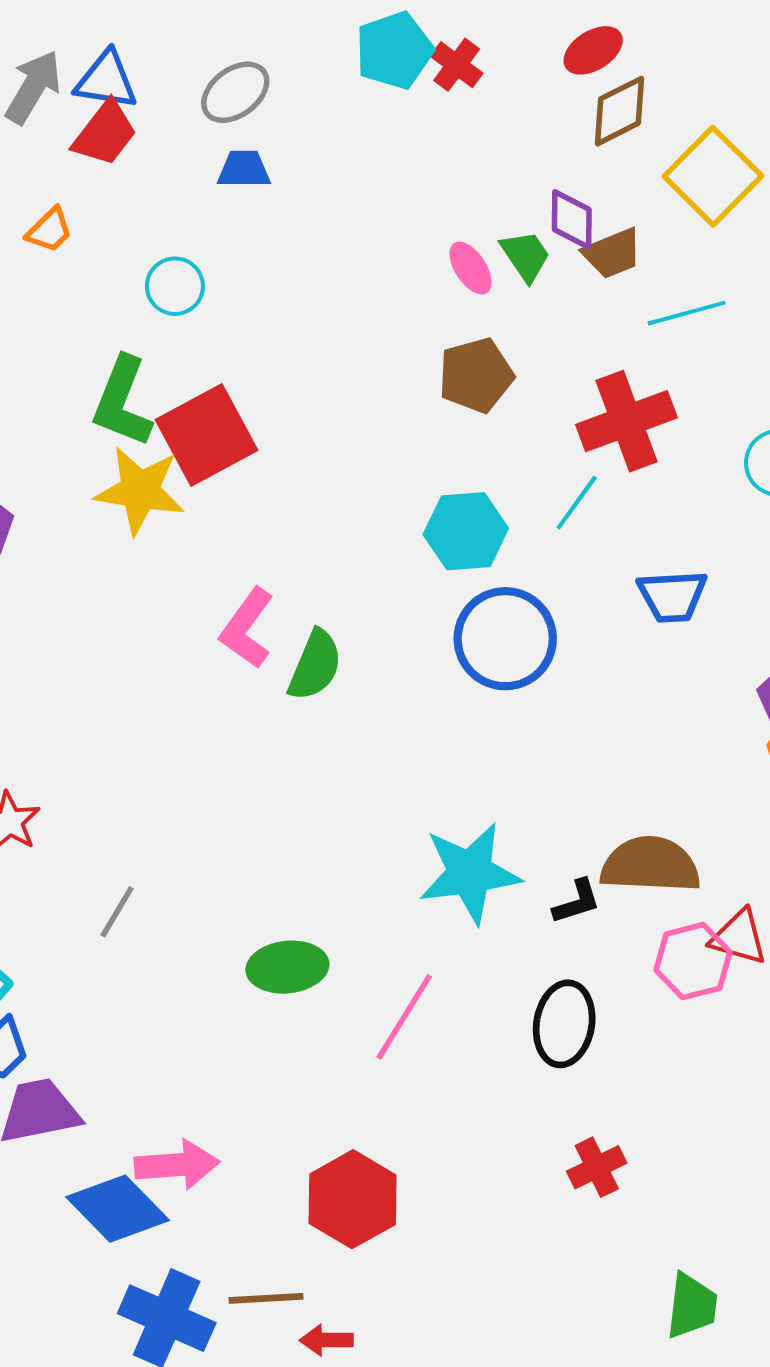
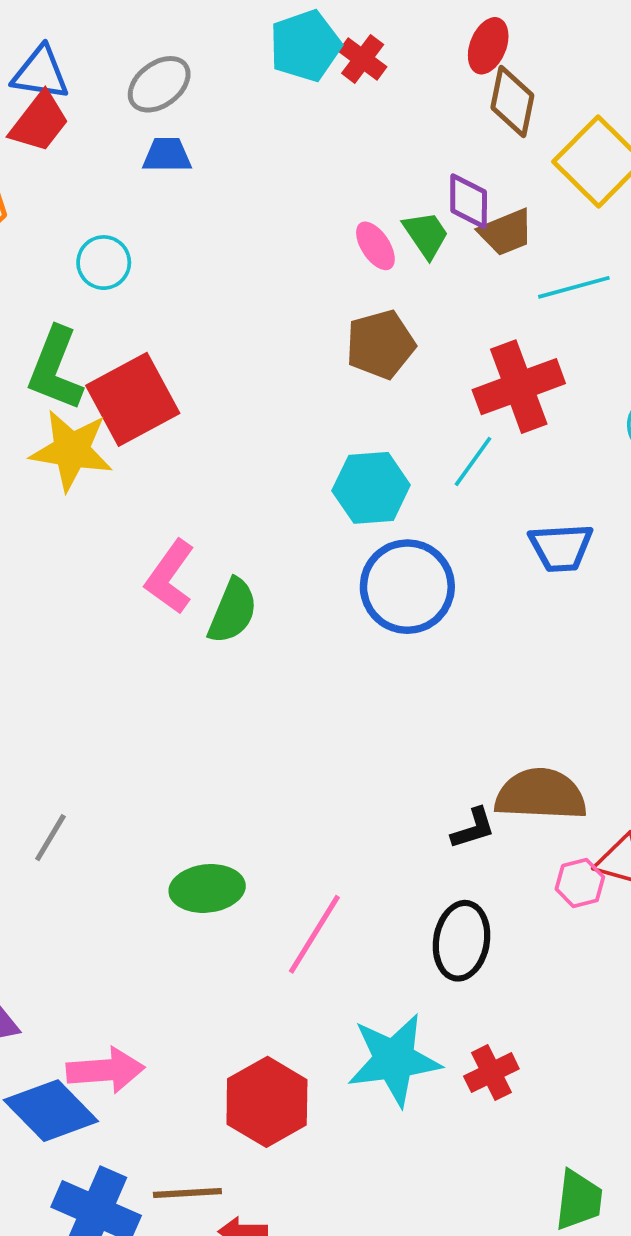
red ellipse: (593, 50) -> (488, 46), turned -36
brown diamond: (619, 111) -> (512, 102), turned -52
cyan star: (470, 873) -> (394, 1060), moved
pink hexagon: (693, 961) -> (580, 883), size x0.7

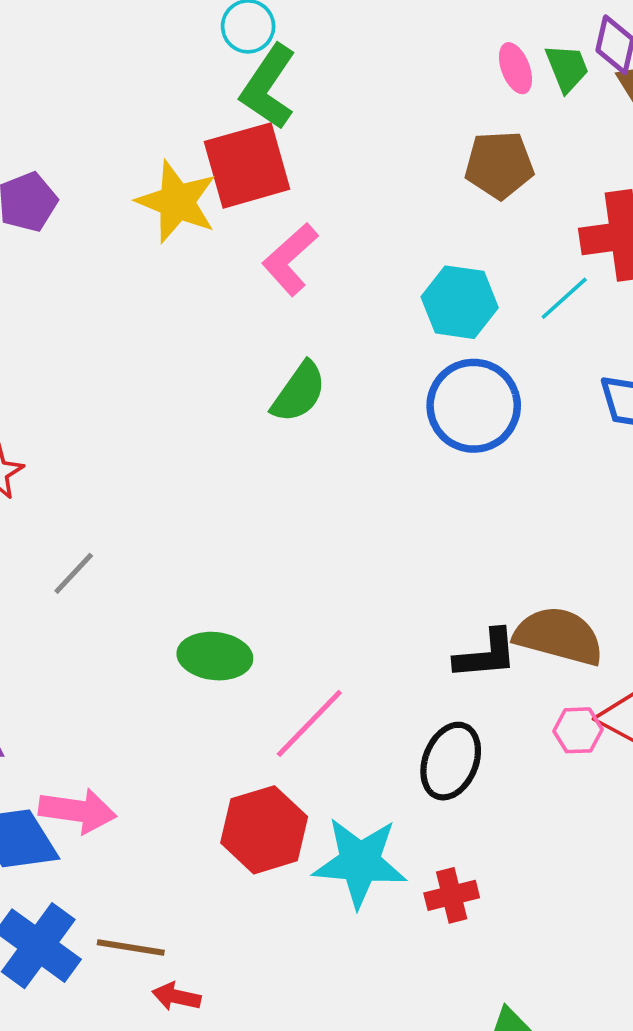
green L-shape: (55, 369) -> (268, 87), moved
pink L-shape: (170, 577) -> (290, 259), moved
black L-shape: (473, 828) -> (486, 655), size x1.4
red hexagon: (267, 1102) -> (264, 830), moved

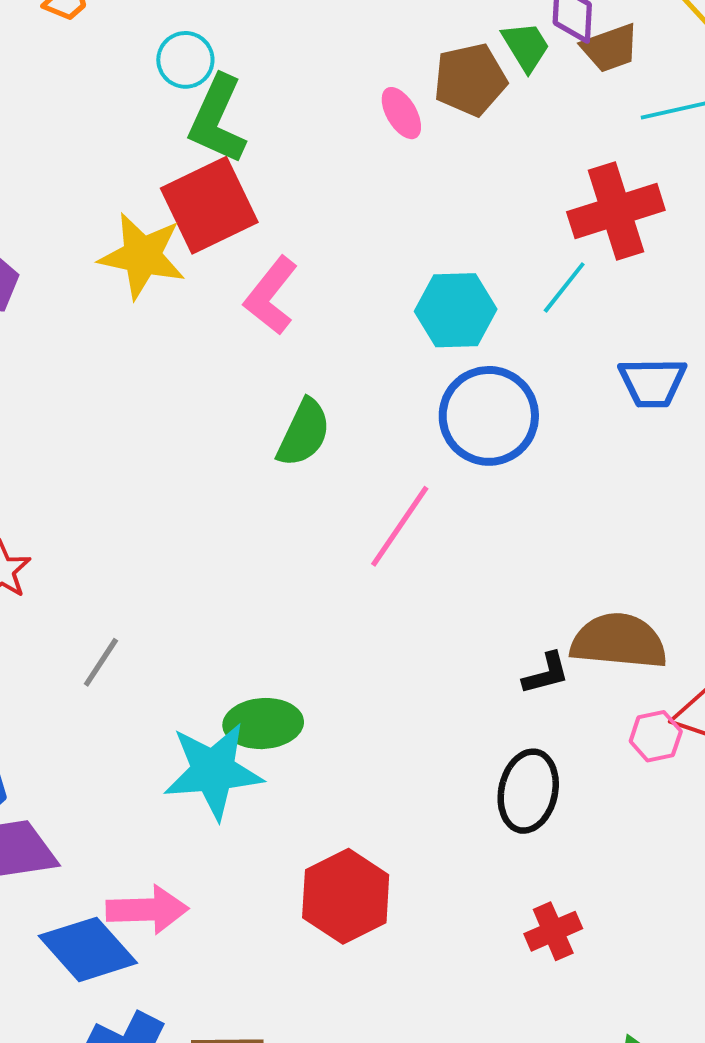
pink ellipse: (515, 68) -> (401, 113), moved
brown pentagon: (499, 165) -> (470, 80), moved
black L-shape: (486, 655) -> (546, 674), size x0.7
pink line: (309, 723) -> (400, 526), moved
cyan star: (360, 862) -> (213, 771), moved

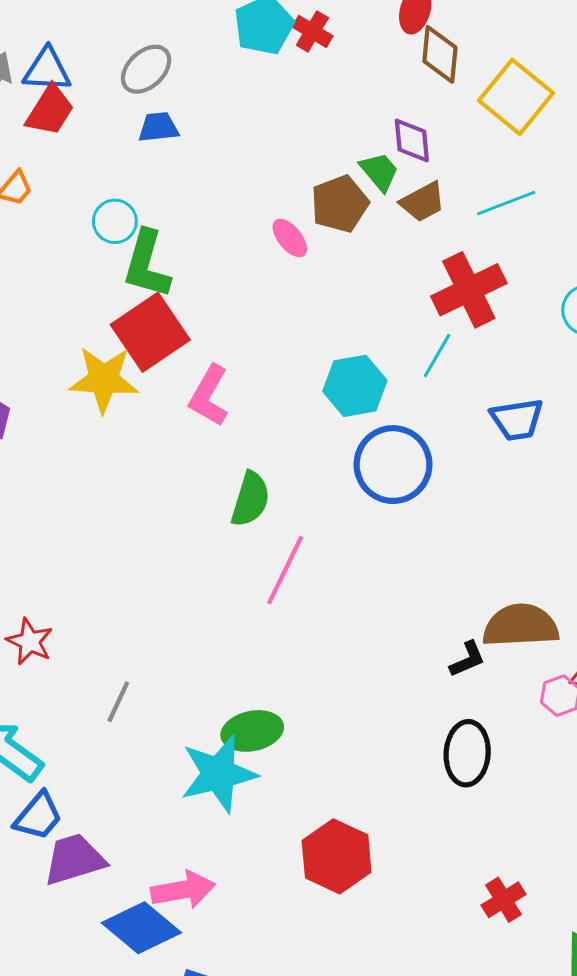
brown trapezoid: (610, 48) -> (423, 202), moved
pink line: (400, 526) -> (285, 570), moved
red cross: (553, 931) -> (504, 900), moved

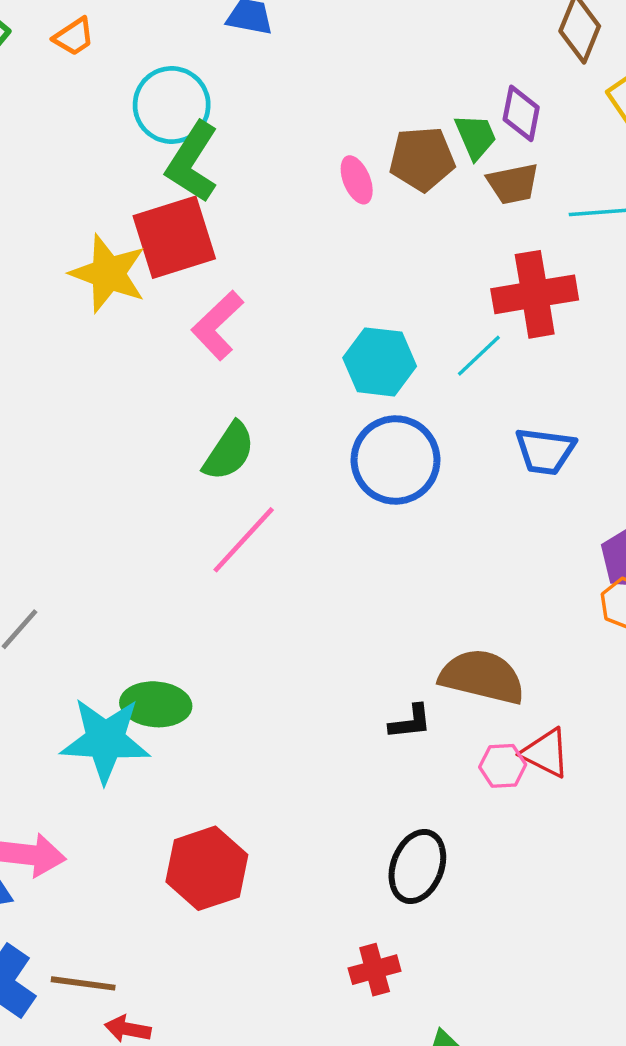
cyan circle: (115, 221) -> (172, 105), size x1.5
black L-shape: (467, 659) -> (410, 722), moved
black ellipse: (467, 753) -> (417, 866), moved

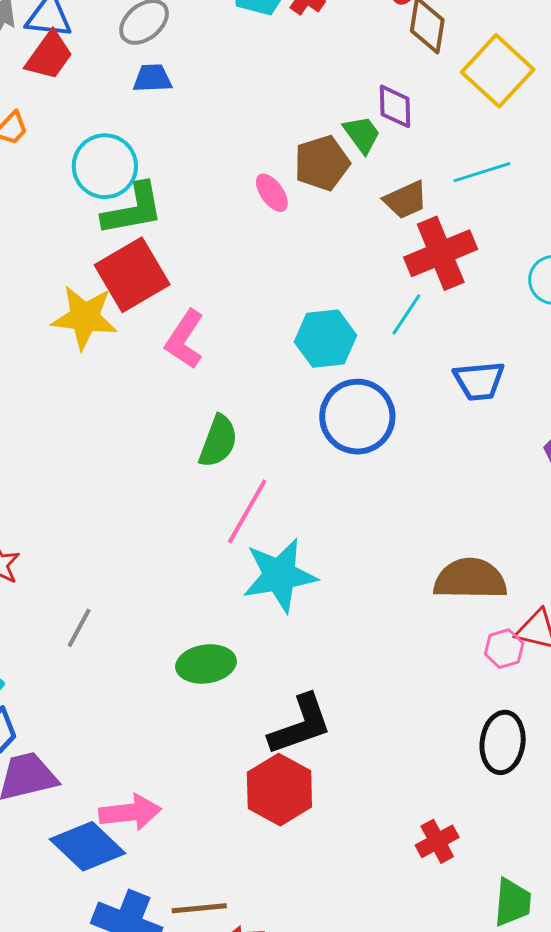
green L-shape: (192, 162) -> (133, 209), turned -120
brown trapezoid: (513, 184) -> (405, 200), moved
black L-shape: (410, 722) -> (300, 725), moved, size x1.8
cyan star: (105, 740) -> (280, 575), moved
black ellipse: (417, 866) -> (503, 742), moved

